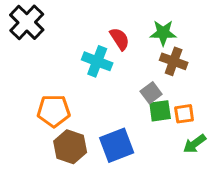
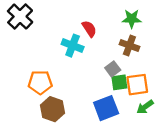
green star: (163, 33) -> (132, 19), moved
orange square: (184, 114) -> (137, 85), size x1.5
blue square: (117, 145) -> (106, 108), moved

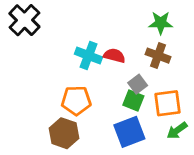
red semicircle: (89, 29) -> (114, 56), moved, turned -42
orange pentagon: (40, 82) -> (76, 101), moved
green square: (119, 82) -> (133, 101), moved, turned 30

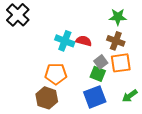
orange square: (168, 103) -> (121, 63), moved

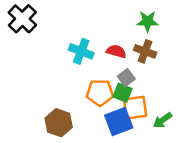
red semicircle: (84, 41) -> (116, 51), moved
orange square: (121, 63) -> (135, 108), moved
orange pentagon: (56, 74) -> (100, 93), moved

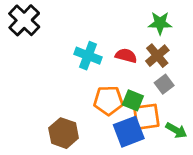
brown cross: (145, 51) -> (157, 56), turned 30
gray square: (126, 78) -> (164, 84), moved
green arrow: (163, 120) -> (176, 130), turned -114

